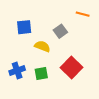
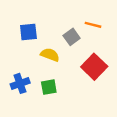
orange line: (83, 14) -> (93, 25), moved
red square: (72, 68) -> (94, 67), moved

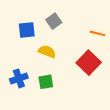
orange line: (93, 25) -> (98, 33), moved
gray square: (72, 37) -> (54, 21), moved

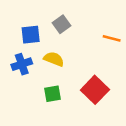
red square: (89, 63) -> (95, 90), moved
blue cross: (19, 78) -> (22, 64), moved

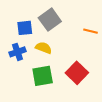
gray square: (62, 24) -> (50, 20), size x1.5
green square: (53, 94) -> (43, 76), size x1.5

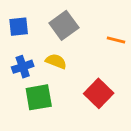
blue square: (25, 28) -> (19, 27), moved
green square: (43, 76) -> (39, 97), moved

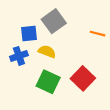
blue square: (19, 27) -> (29, 34), moved
green square: (39, 97) -> (48, 82), moved, turned 35

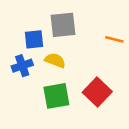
gray square: (54, 21) -> (63, 25), turned 30
green square: (48, 82) -> (56, 96), turned -35

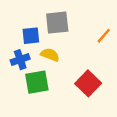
orange line: (114, 39) -> (104, 36), turned -63
green square: (56, 96) -> (37, 82), moved

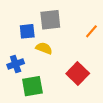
blue cross: (20, 60) -> (16, 64), moved
green square: (37, 82) -> (32, 86), moved

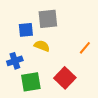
orange line: (91, 31) -> (85, 48), moved
red square: (78, 73) -> (65, 78), moved

